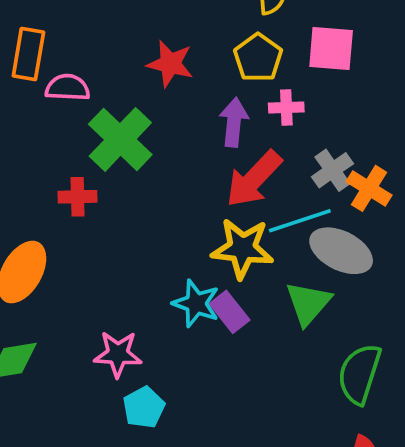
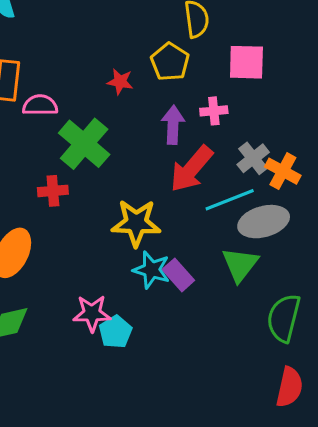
yellow pentagon: (258, 58) -> (170, 62), moved
red star: (170, 64) -> (120, 82), size x0.7
yellow star: (242, 248) -> (136, 223), moved
gray ellipse: (341, 251) -> (264, 222), turned -39
cyan pentagon: (144, 407) -> (115, 332), moved

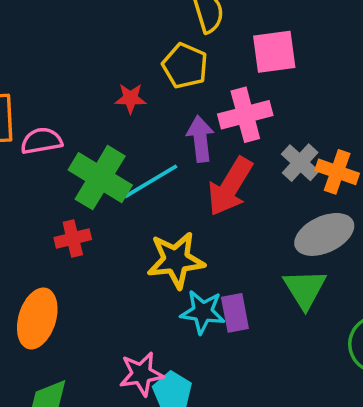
pink cross: (214, 111) -> (245, 115), size x1.6
cyan line: (230, 200) -> (151, 181), moved
purple rectangle: (178, 275) -> (235, 313), turned 40

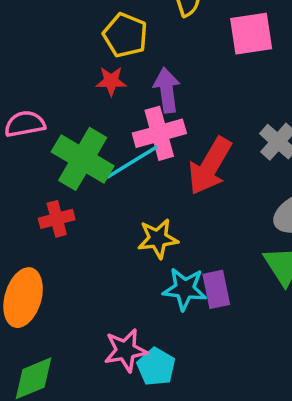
yellow pentagon: (185, 66) -> (125, 35), moved
pink cross: (245, 115) -> (159, 133), moved
purple arrow: (200, 139) -> (167, 90), moved
yellow star: (176, 260) -> (158, 239), size x0.7

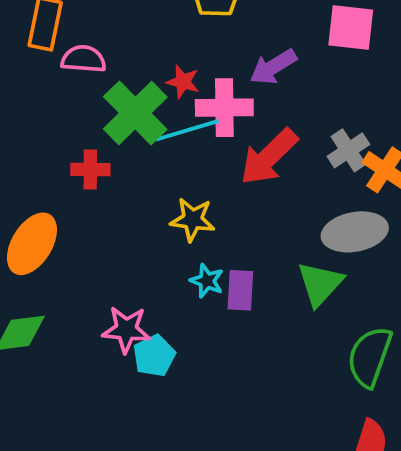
red star: (111, 81) -> (183, 82), moved
purple arrow: (167, 90) -> (273, 67), moved, turned -129
cyan star: (185, 289) -> (207, 281), size x0.7

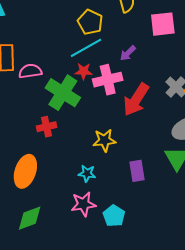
purple arrow: (273, 67) -> (128, 53), size x0.7
cyan line: (187, 130) -> (86, 48), moved
cyan star: (207, 281) -> (87, 173), moved
cyan pentagon: (154, 356) -> (114, 216), moved

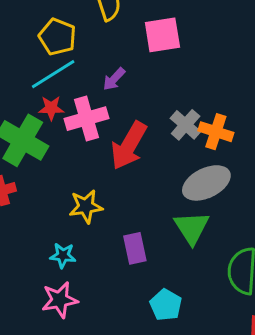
cyan pentagon: (114, 216) -> (166, 305), moved

